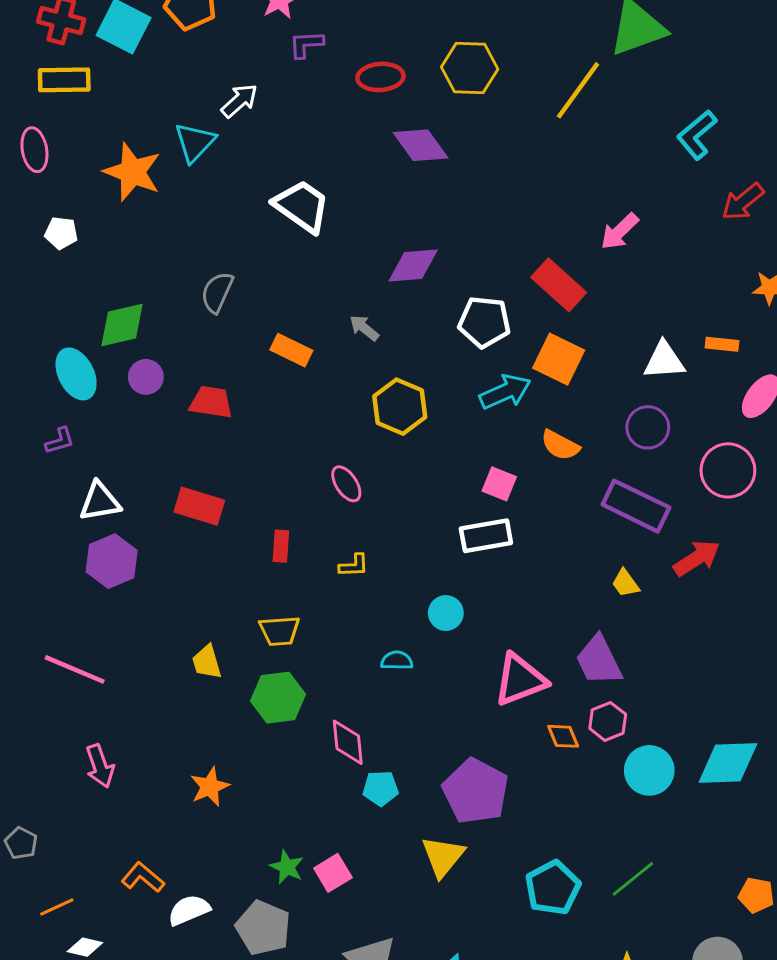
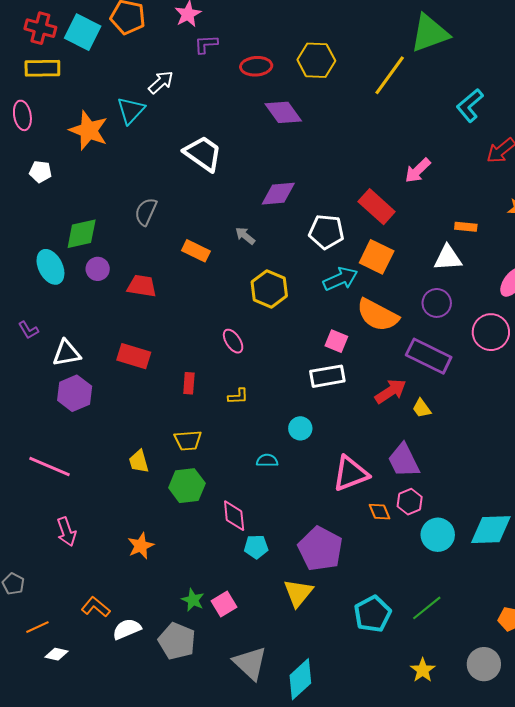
orange rectangle: (722, 344) -> (466, 227), moved
purple L-shape: (60, 441) -> (28, 330), moved, turned 75
orange semicircle: (560, 445) -> (378, 315), size x1.6
red arrow: (697, 558) -> (391, 391), moved

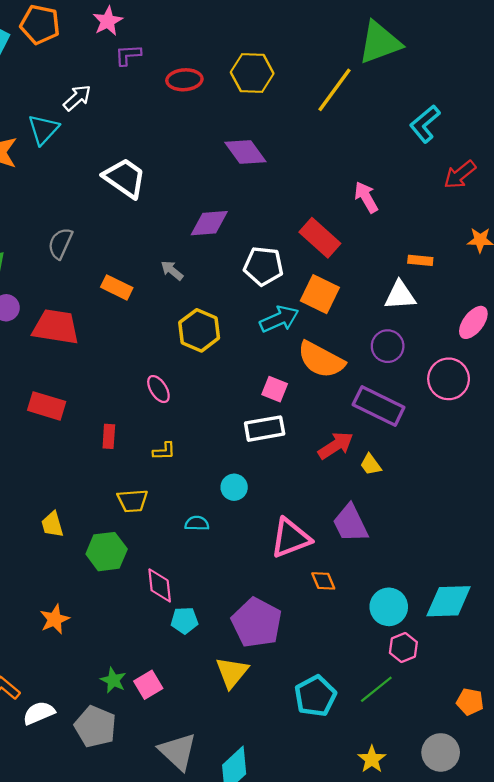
purple diamond: (283, 112) -> (245, 152), moved
pink arrow: (418, 171) -> (366, 197), turned 104
red trapezoid: (142, 286) -> (56, 327), size x1.4
yellow trapezoid: (188, 440) -> (133, 501), moved
pink hexagon: (410, 502) -> (403, 647), moved

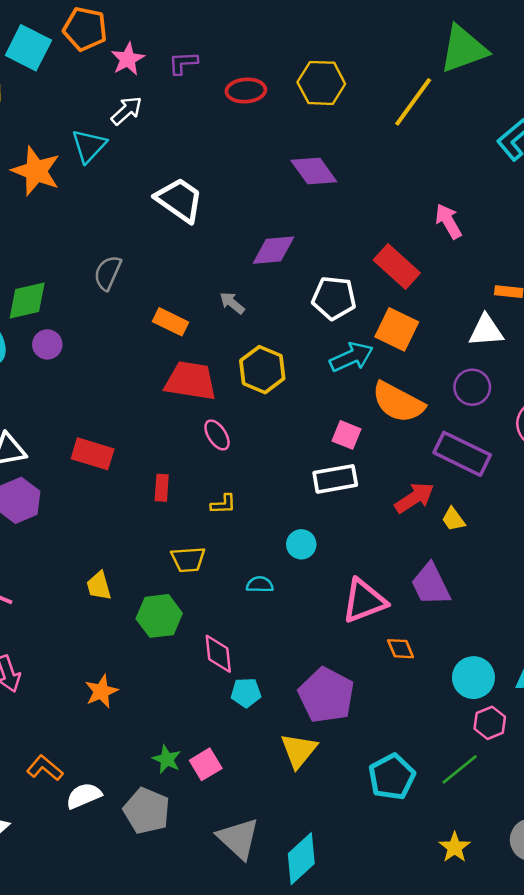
pink star: (108, 21) -> (128, 59), moved
red trapezoid: (56, 327) -> (191, 381), moved

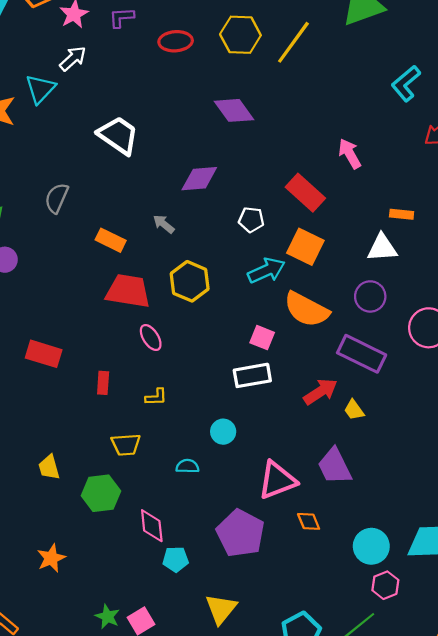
yellow line: (413, 102) -> (293, 42), moved
white pentagon: (334, 298) -> (251, 220), size x0.7
purple pentagon: (326, 695) -> (240, 533), moved

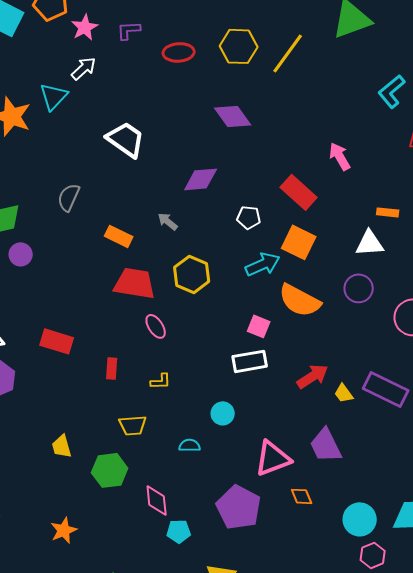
purple rectangle: (362, 354) -> (386, 389), moved

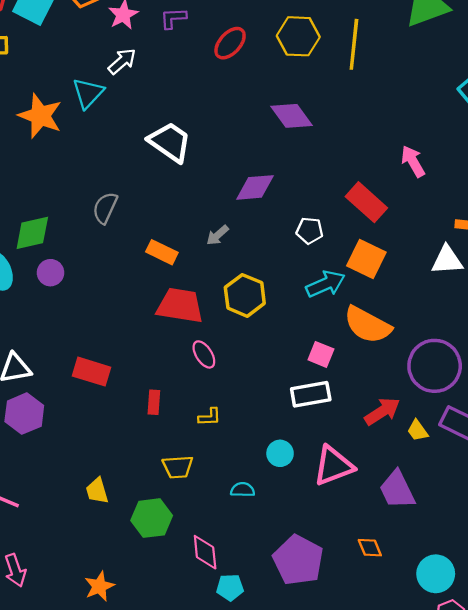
red ellipse: (179, 52) -> (230, 43), turned -44
yellow line: (288, 53) -> (354, 44), turned -30
gray arrow: (168, 221) -> (218, 235), turned -80
purple circle: (359, 288) -> (435, 366), moved, size x1.6
pink triangle: (273, 458) -> (333, 466), moved

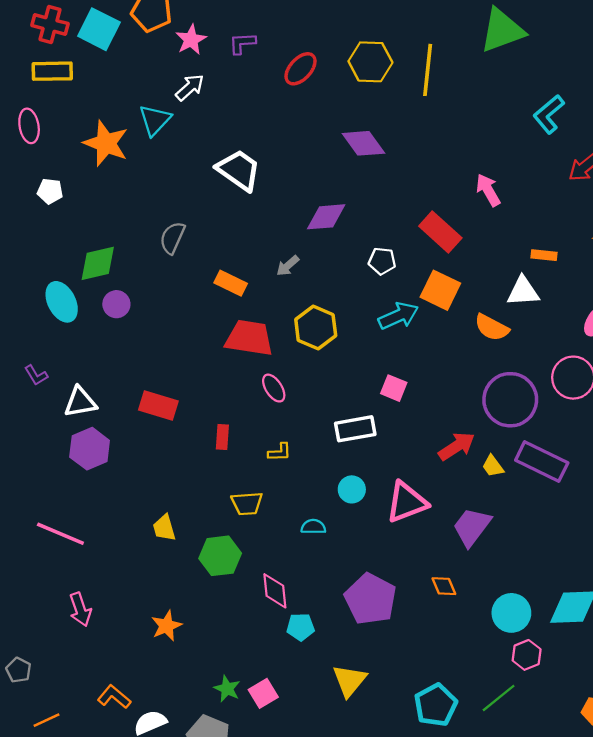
orange semicircle: (368, 325) -> (492, 327), moved, size x0.7
white rectangle: (311, 394) -> (355, 429), moved
purple trapezoid: (397, 490) -> (472, 527), turned 63

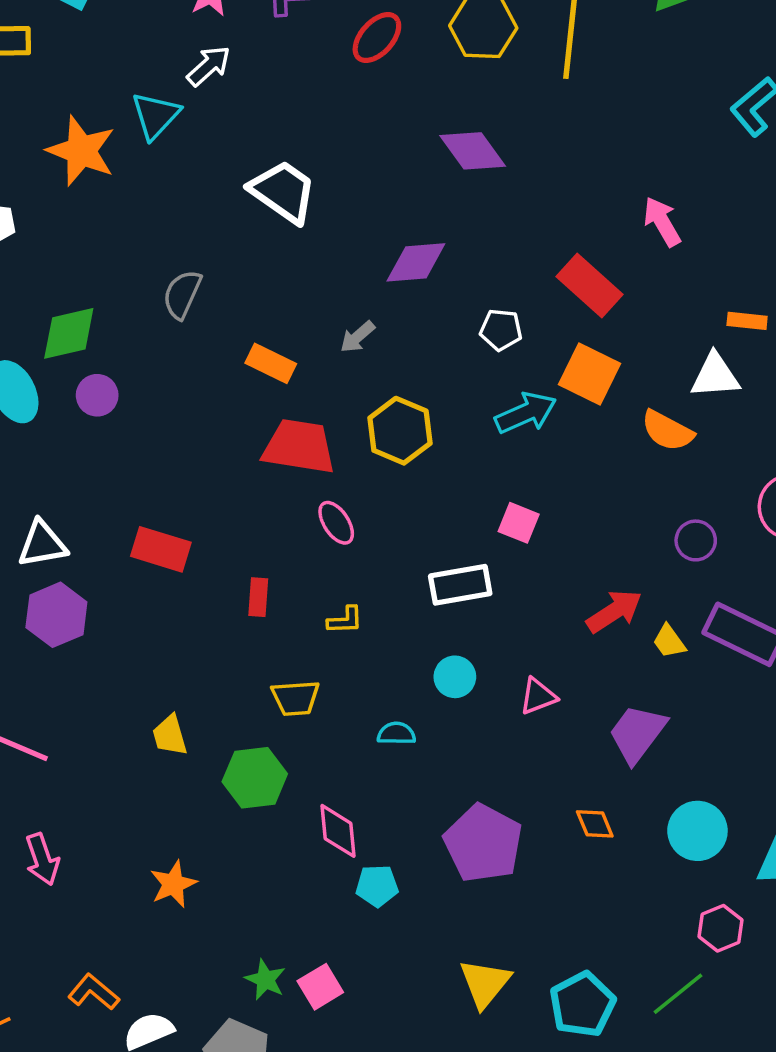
purple circle: (510, 400) -> (696, 540), size x0.5
pink triangle: (407, 502) -> (538, 696), size x0.6
cyan circle: (511, 613) -> (697, 831), moved
yellow triangle: (349, 681) -> (485, 983), moved

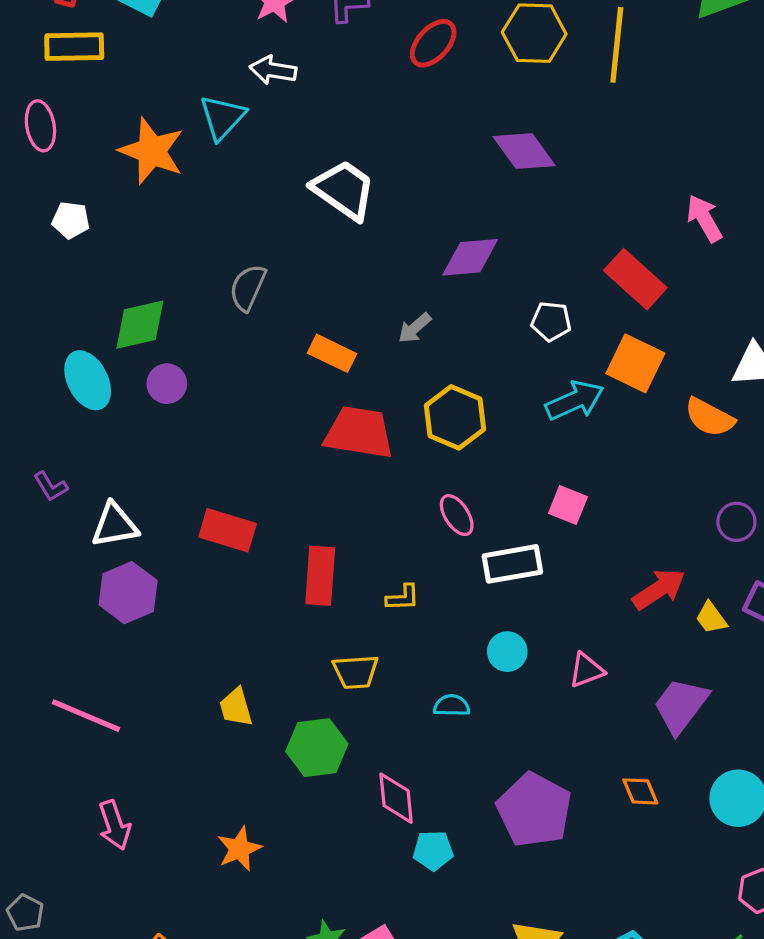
white arrow: (209, 66) -> (273, 70), turned -129
pink ellipse: (336, 523) -> (457, 515), moved
red rectangle: (258, 597) -> (320, 576), size x1.6

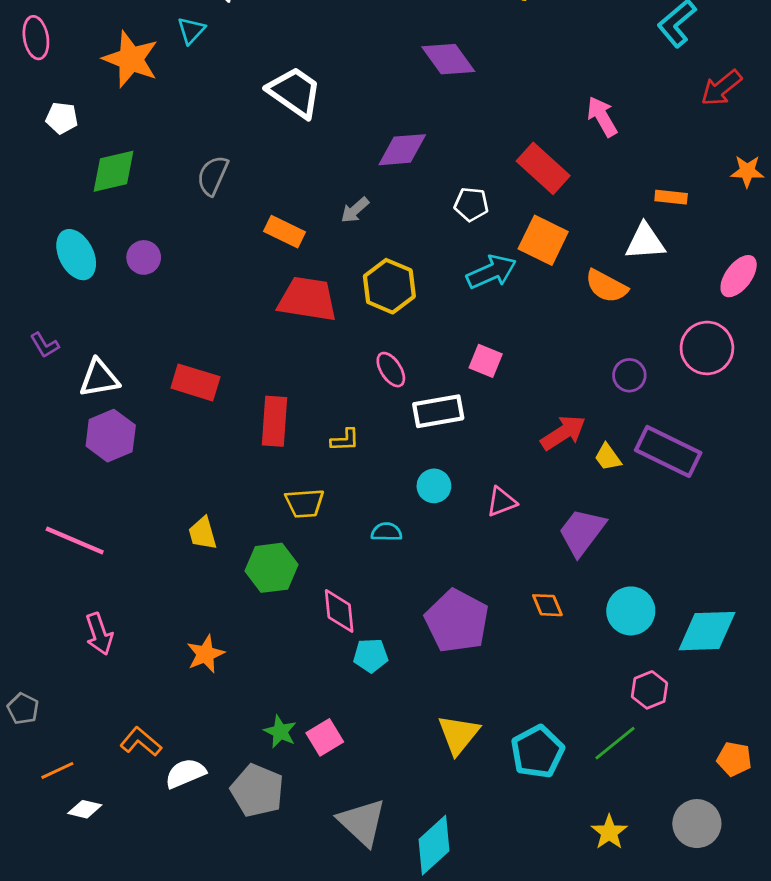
cyan triangle: (222, 117) -> (191, 30), size x0.7
green diamond: (140, 325) -> (114, 171), moved

